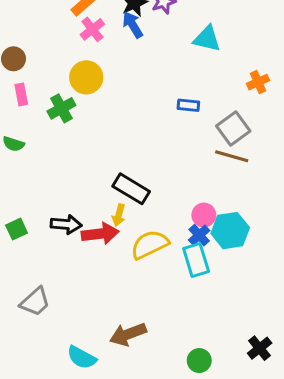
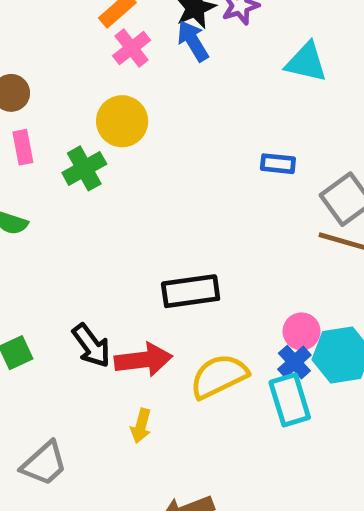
black rectangle: (131, 189) -> (191, 291), turned -39
yellow arrow: (119, 215) -> (141, 426), moved
black arrow: (66, 224) -> (91, 346), turned 48

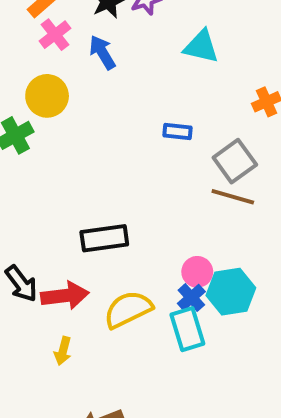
blue arrow: (193, 41) -> (102, 52), moved

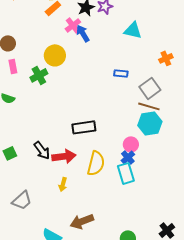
pink cross: (55, 35) -> (73, 25), moved
cyan hexagon: (231, 292) -> (150, 123), moved
yellow semicircle: (128, 309) -> (96, 163), turned 130

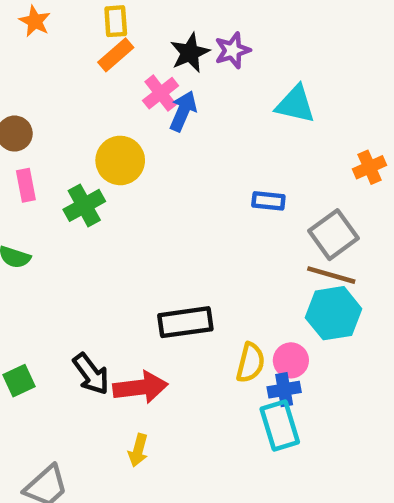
blue arrow: (83, 33) -> (183, 111), turned 54
blue cross: (128, 157) -> (284, 390), turned 32
yellow semicircle: (96, 163) -> (250, 363), moved, size x0.7

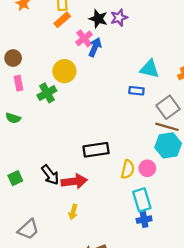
black star: (190, 53) -> (98, 19), turned -30
cyan triangle: (295, 104) -> (150, 69), moved
blue cross: (284, 390) -> (144, 220), moved

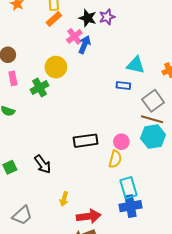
pink circle: (147, 168) -> (121, 142), moved
red arrow: (74, 181) -> (89, 216), moved
blue cross: (144, 220) -> (131, 206), size x1.5

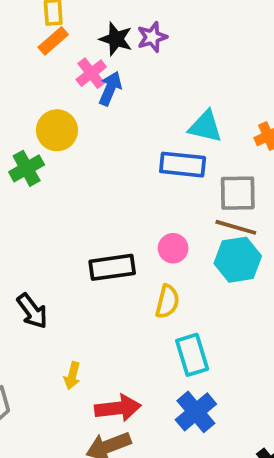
blue rectangle: (123, 85) -> (183, 165), size x1.6
gray square: (153, 101) -> (238, 193), turned 35
pink circle: (121, 142) -> (173, 248), moved
blue cross: (131, 206) -> (196, 412), moved, turned -30

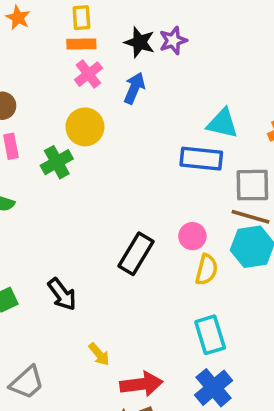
orange rectangle: (53, 41) -> (81, 44), turned 40
pink cross: (91, 73) -> (88, 74), moved
black rectangle: (112, 267) -> (136, 254), turned -51
yellow semicircle: (167, 302) -> (207, 270), moved
yellow arrow: (72, 376) -> (99, 354), turned -55

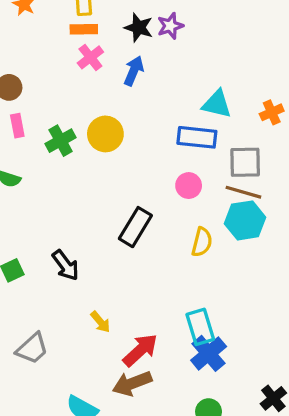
yellow circle: (85, 127) -> (105, 134), moved
pink circle: (192, 236) -> (189, 186), moved
cyan rectangle: (210, 335) -> (200, 327), moved
red arrow: (141, 384) -> (140, 350), turned -36

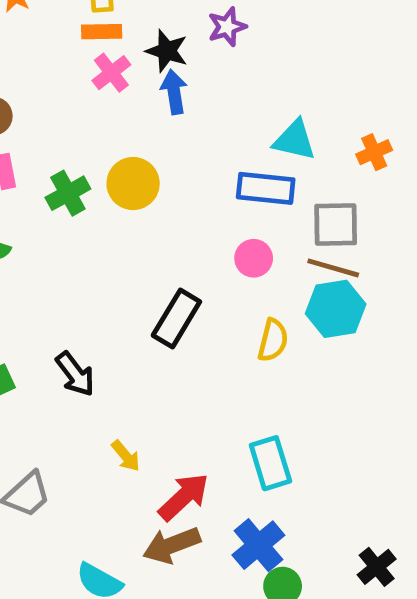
black star: (139, 28) -> (167, 51), moved
blue arrow: (134, 71) -> (174, 92), turned -32
blue cross: (209, 353) -> (258, 545), moved

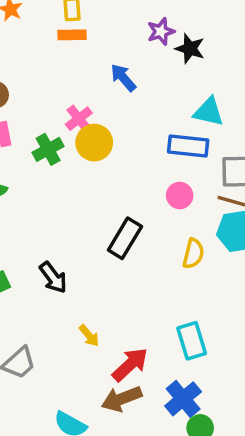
black star: (167, 51) -> (190, 49), moved
pink cross: (111, 73) -> (79, 119), moved
blue arrow: (174, 92) -> (123, 78), turned -32

